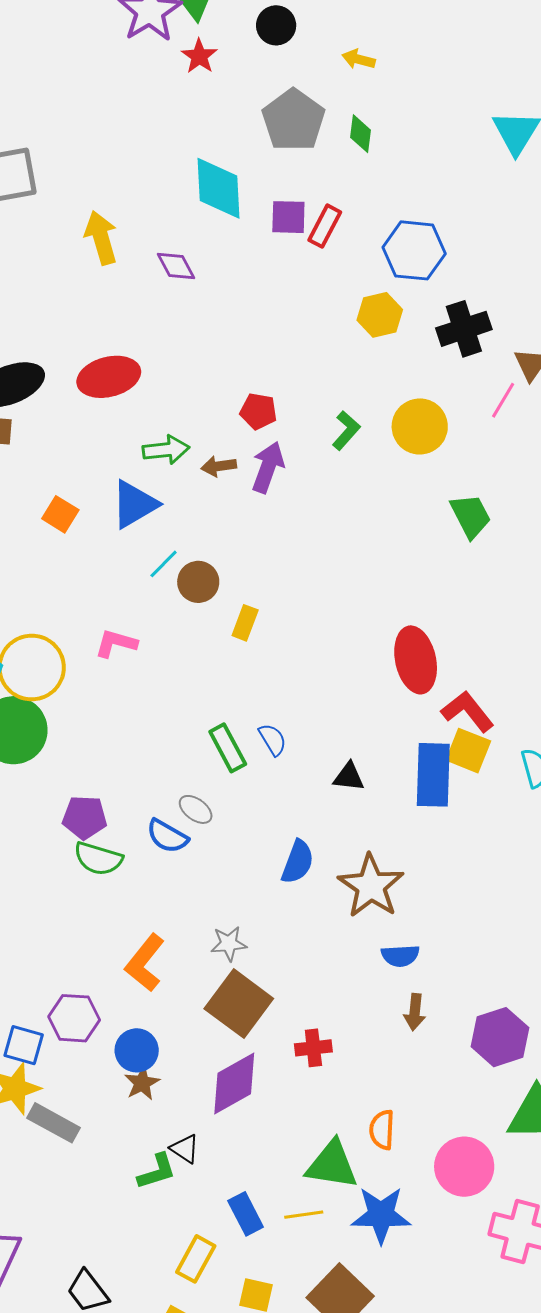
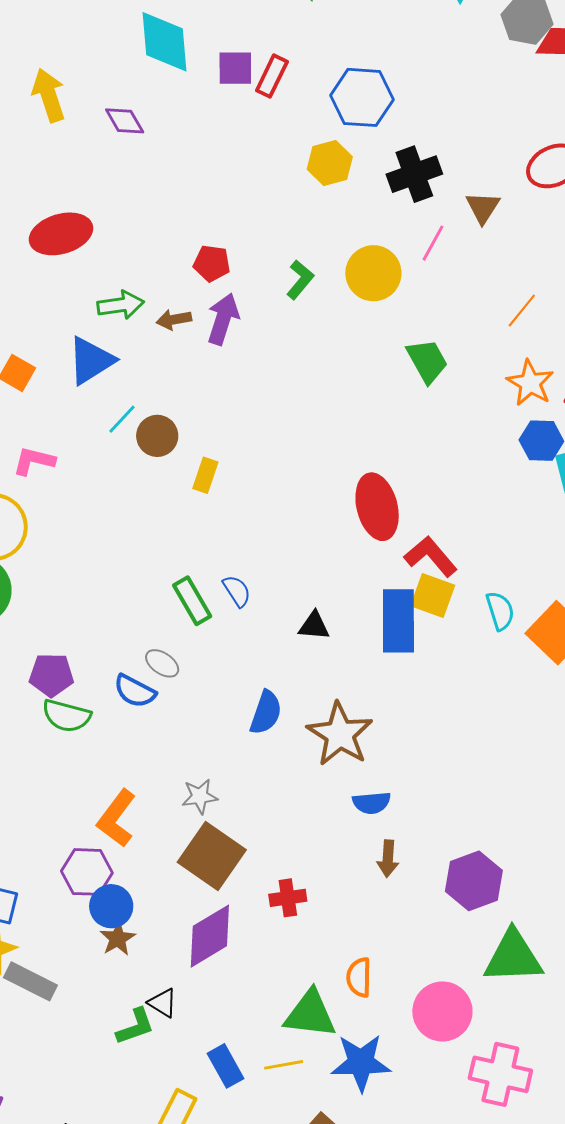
pink line: (503, 400) -> (433, 243), moved
pink L-shape: (116, 643) -> (34, 461), moved
purple hexagon: (74, 1018) -> (87, 872), moved

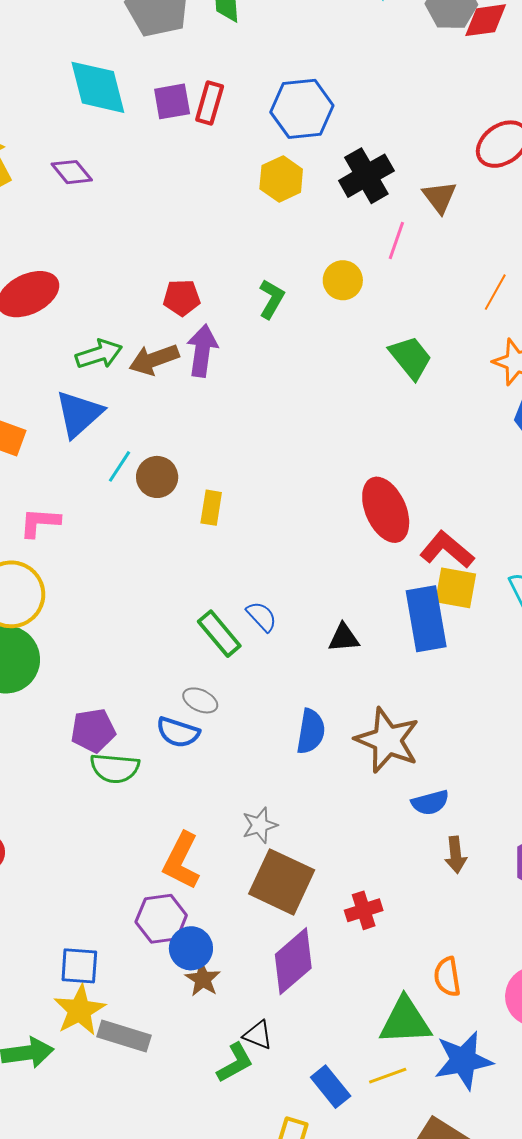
yellow circle: (373, 273) -> (343, 280), size x0.7
brown arrow: (174, 320) -> (154, 360), size x1.4

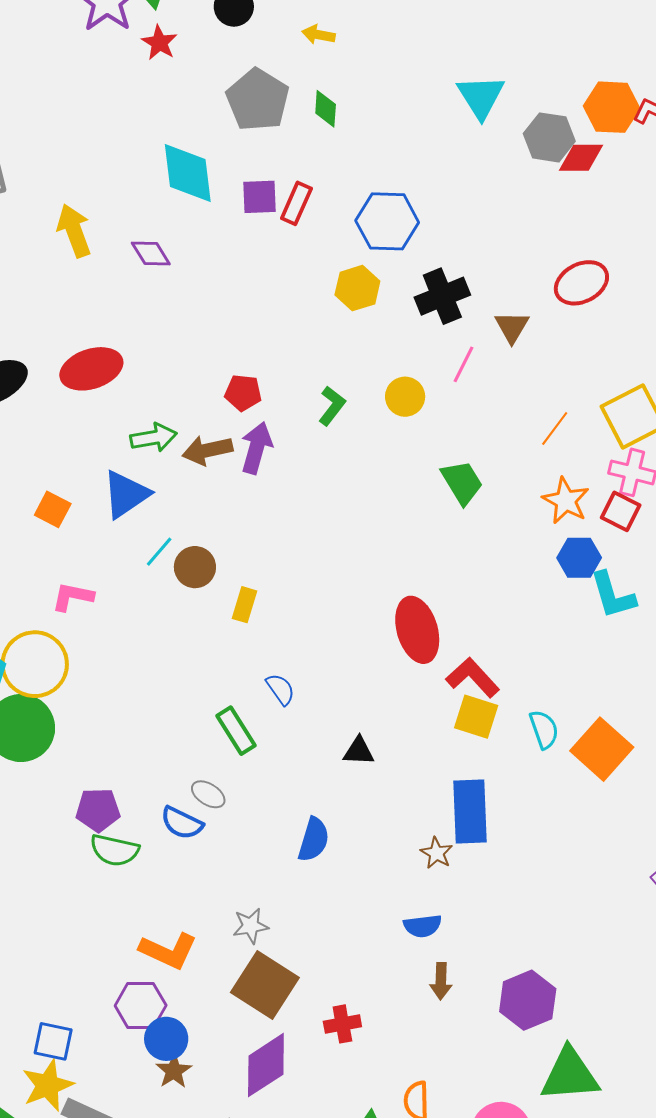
blue semicircle: (262, 616) -> (280, 689), moved
blue rectangle: (426, 619) -> (470, 811), moved
brown star: (387, 740) -> (436, 853), moved, size x0.5
orange L-shape: (181, 861) -> (168, 951), turned -100

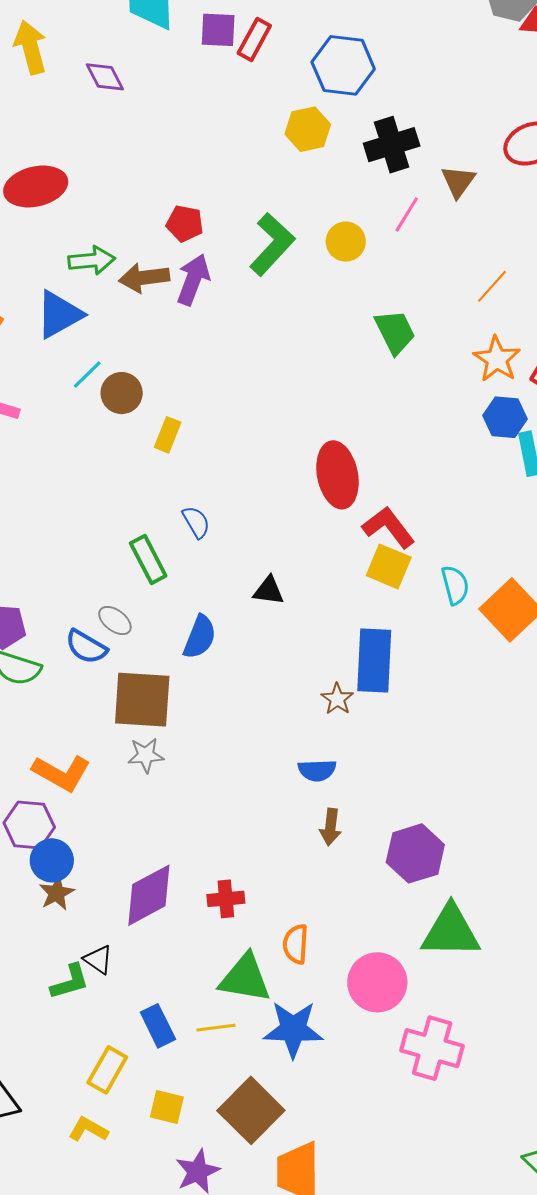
green L-shape: (332, 406) -> (272, 244), size x1.6
blue semicircle: (314, 840) -> (200, 637), moved
brown square: (265, 985) -> (142, 700), moved, turned -34
red cross: (342, 1024) -> (226, 899), moved

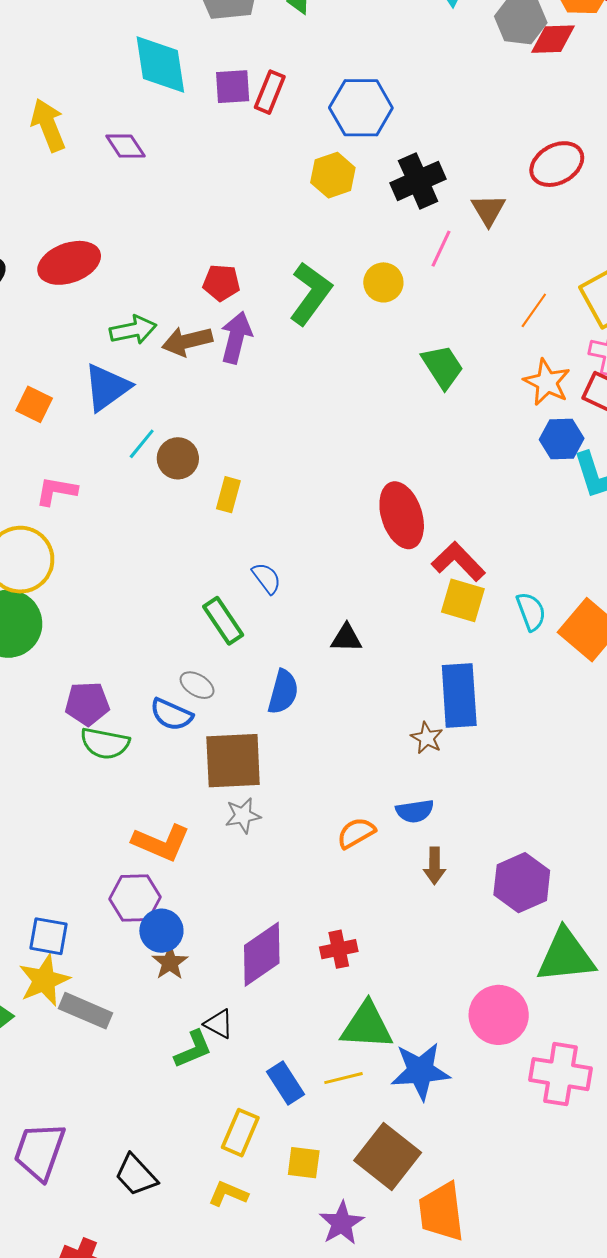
orange semicircle: (296, 944) -> (356, 833), moved, turned 63

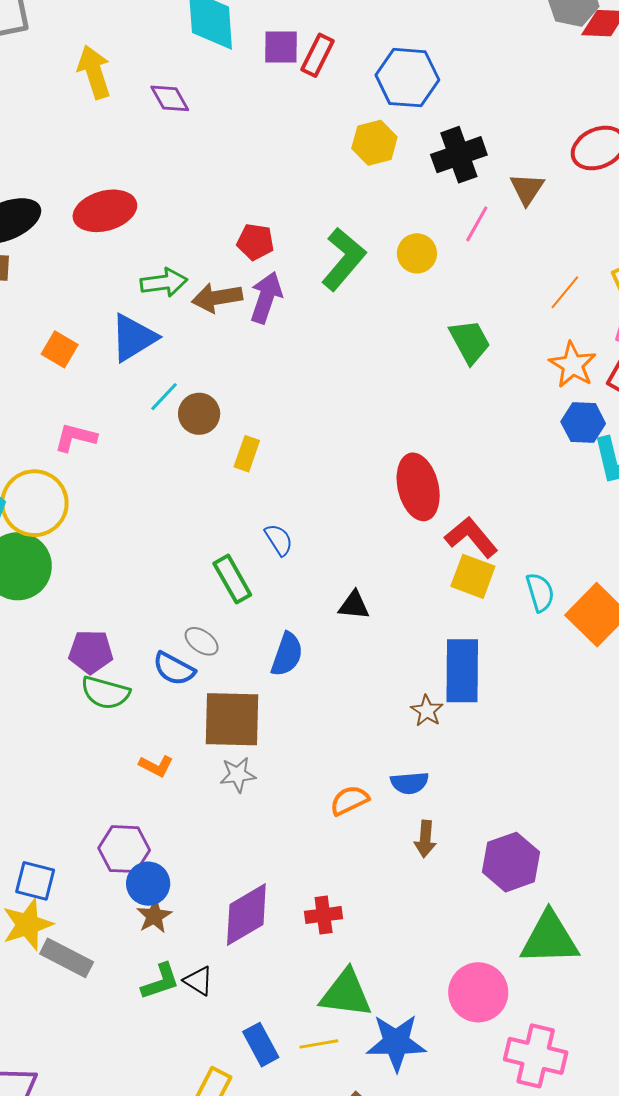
orange L-shape: (161, 843) -> (156, 766), moved, size x0.6
green L-shape: (193, 1049) -> (160, 981), moved

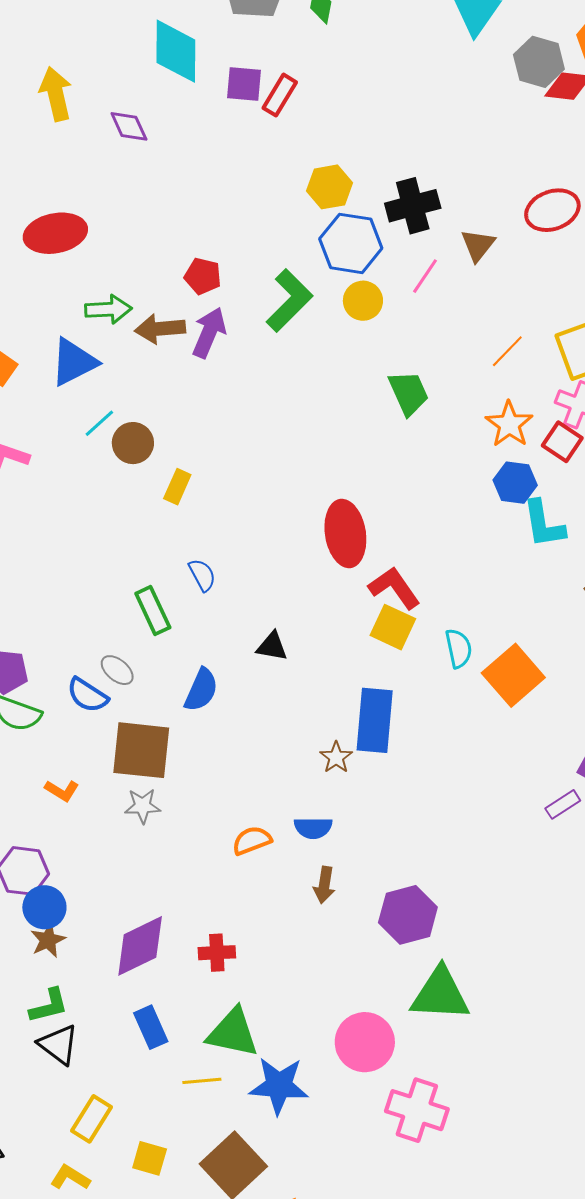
blue hexagon: (407, 78) -> (351, 243), moved
black triangle: (198, 981) -> (58, 1045), moved, size x1.4
blue rectangle: (261, 1045) -> (151, 1027), moved

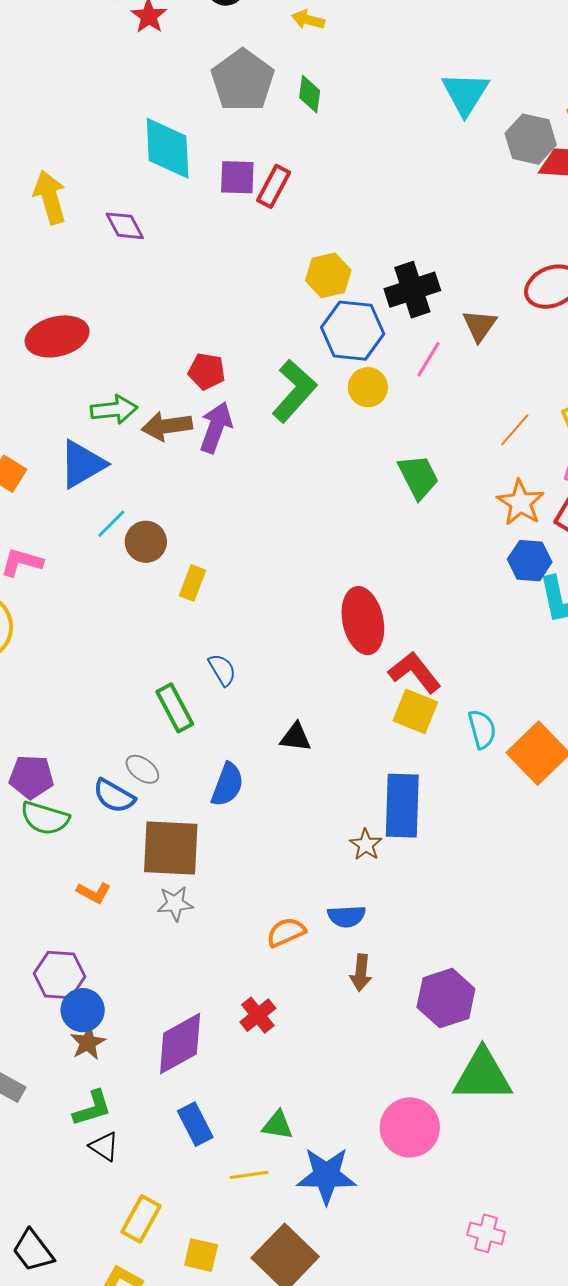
red cross: (217, 953) -> (258, 1015), moved, turned -33
green triangle: (233, 1033) -> (277, 1125), size x0.6
black triangle: (58, 1045) -> (104, 1146), size x0.7
pink cross: (417, 1110) -> (486, 1233), moved, size x0.6

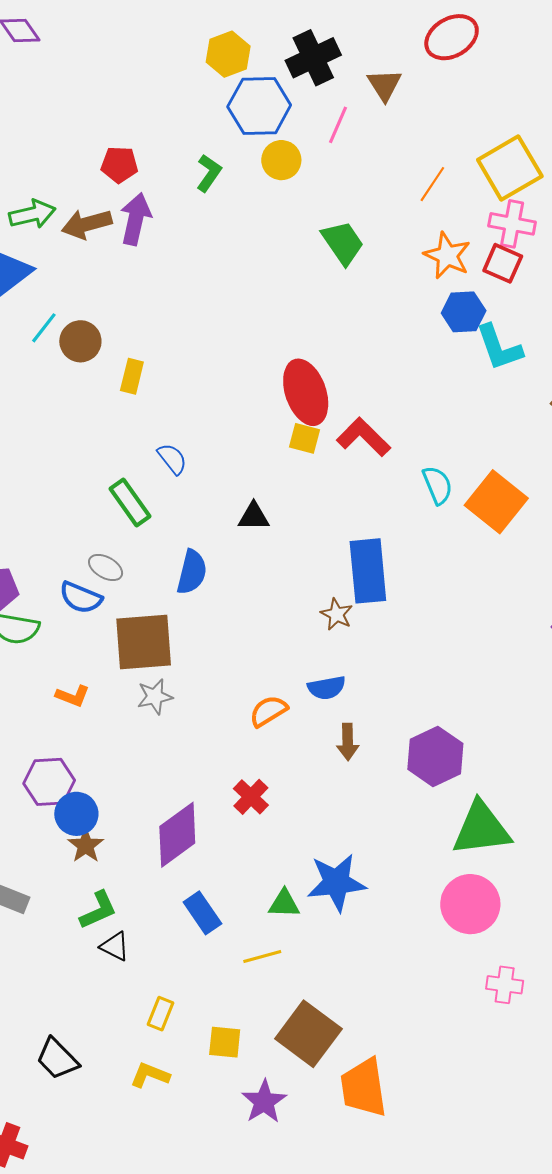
green L-shape: (294, 391) -> (209, 173), size x0.6
yellow square: (415, 711) -> (305, 438), moved, size x0.7
pink circle: (410, 1127) -> (470, 904), moved
blue star: (326, 1176) -> (336, 882), moved
yellow rectangle: (141, 1219) -> (160, 1014), size x0.7

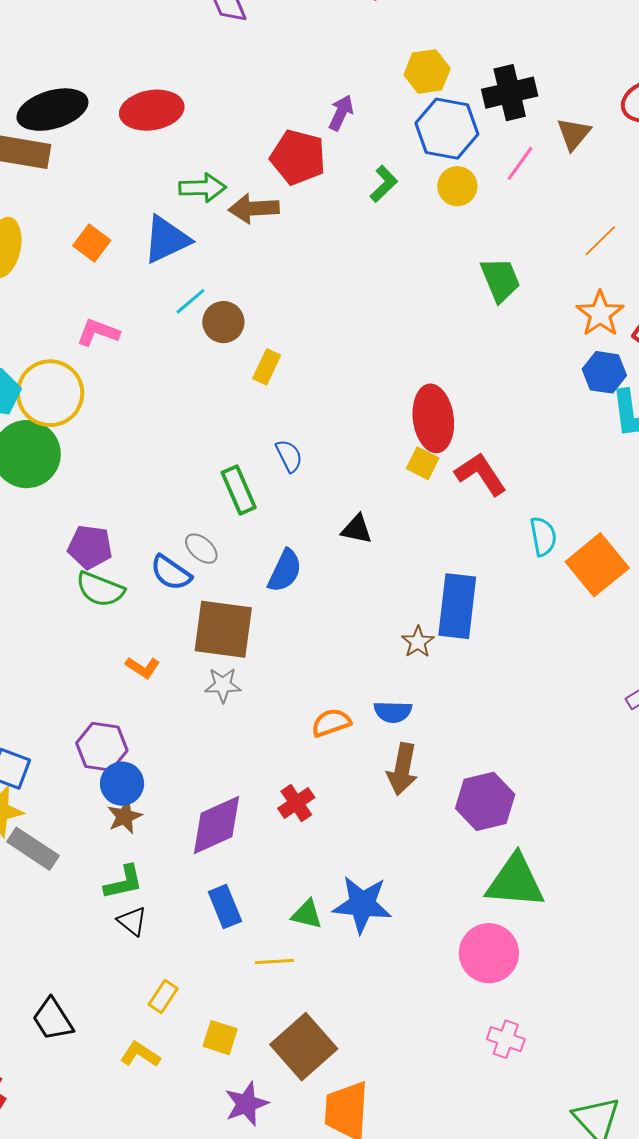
red pentagon: (119, 165) -> (298, 157), size x1.5
purple arrow: (136, 219) -> (341, 113), moved, size x0.7
brown arrow: (348, 742) -> (402, 769), size x1.4

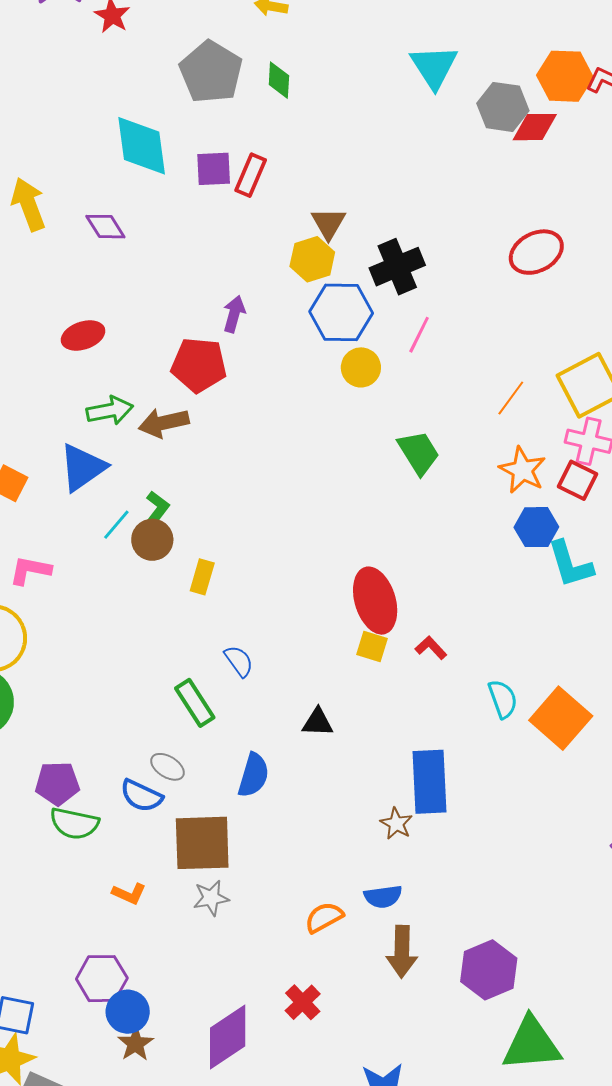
red ellipse: (152, 110) -> (83, 335), moved, size x0.7
brown triangle: (574, 134) -> (328, 223), moved
green L-shape: (384, 184) -> (156, 510), moved
red L-shape: (481, 474) -> (431, 648), size x0.6

